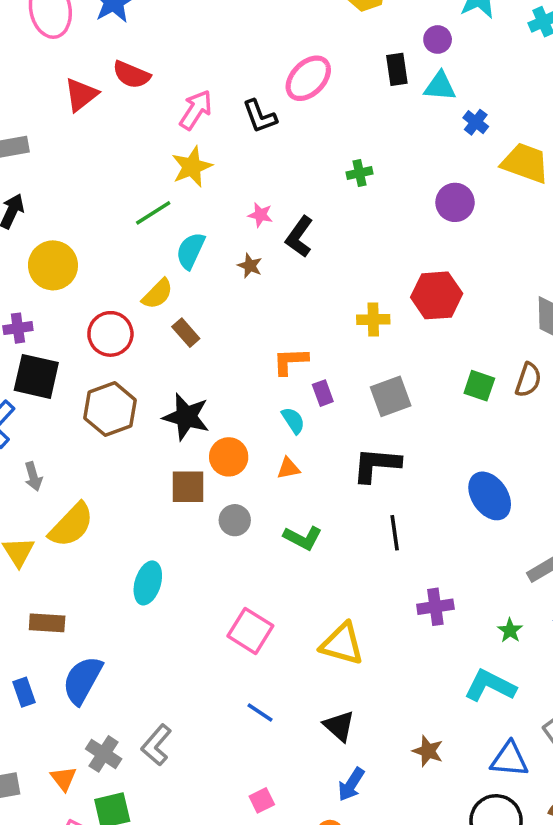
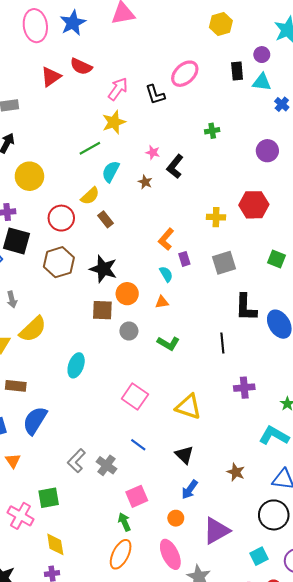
orange L-shape: (290, 361) -> (166, 239), turned -50
black L-shape: (376, 465) -> (246, 307), moved, turned -96
gray cross: (104, 754) -> (106, 465), moved
orange triangle: (64, 778) -> (13, 461), moved
pink square: (262, 800) -> (137, 496), size x1.5

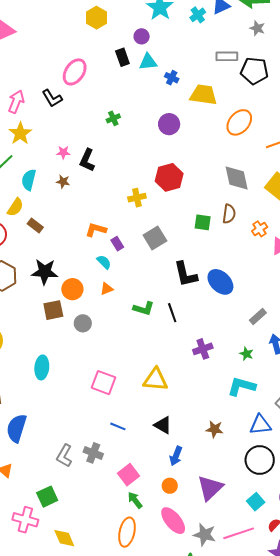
orange L-shape: (166, 239) -> (96, 230), turned 80
green L-shape: (168, 343) -> (144, 308), moved
green arrow: (124, 522) -> (135, 500), moved

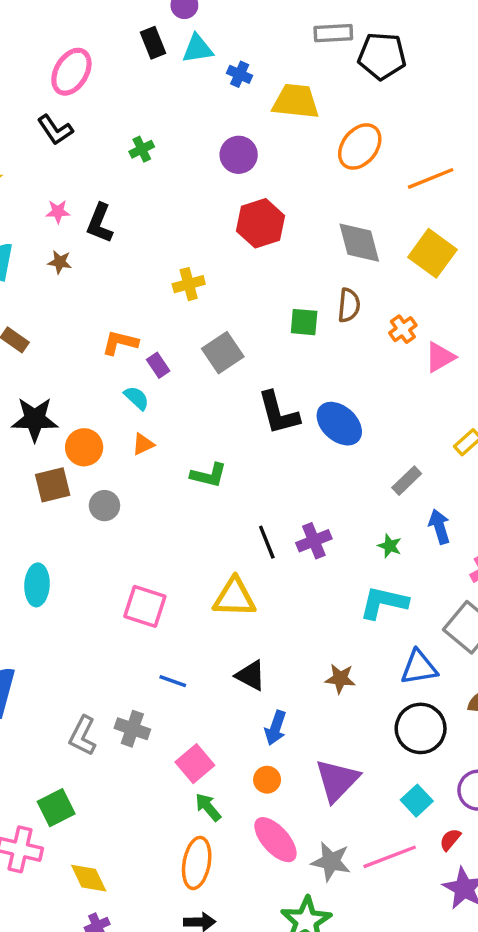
black L-shape: (52, 98) -> (55, 130), moved
red hexagon: (169, 177) -> (260, 223), moved
black line: (172, 313) -> (267, 542), moved

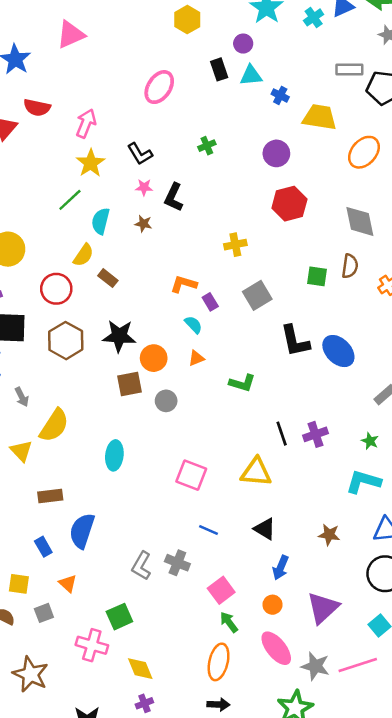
black L-shape: (55, 130) -> (140, 154), moved

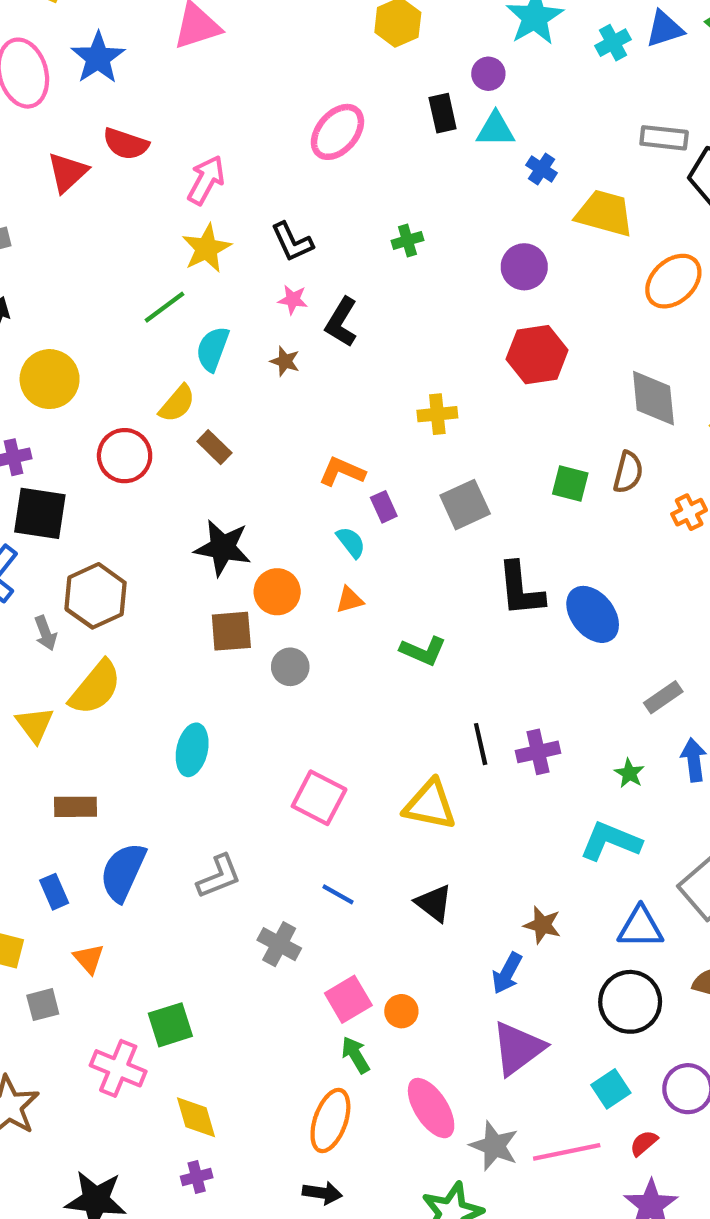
brown hexagon: (66, 341) -> (96, 596), moved
gray L-shape: (141, 566) -> (219, 876), moved, turned -148
blue arrow: (281, 568) -> (507, 973), moved
orange circle: (272, 605) -> (401, 1011), moved

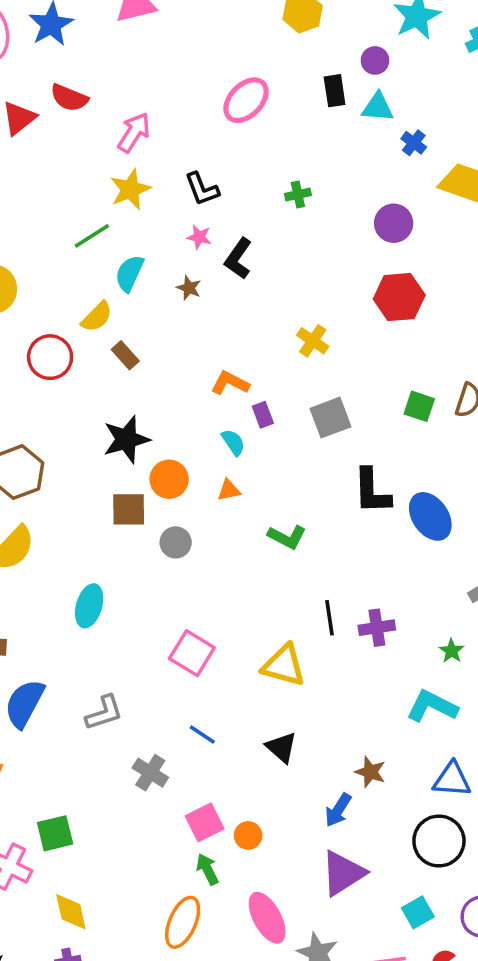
yellow cross: (437, 414) -> (313, 341), turned 36
black star: (223, 548) -> (126, 439), turned -30

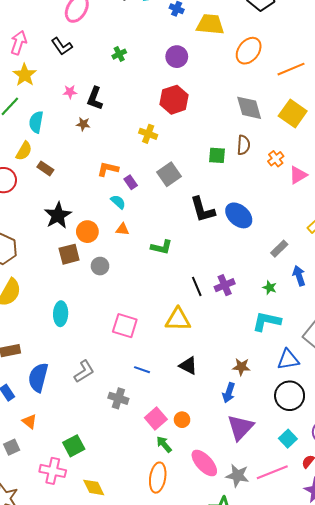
black L-shape: (202, 189) -> (62, 46), moved
brown star: (189, 288) -> (83, 124), moved
red hexagon: (399, 297) -> (174, 100), moved
orange triangle: (229, 490) -> (122, 229), turned 32

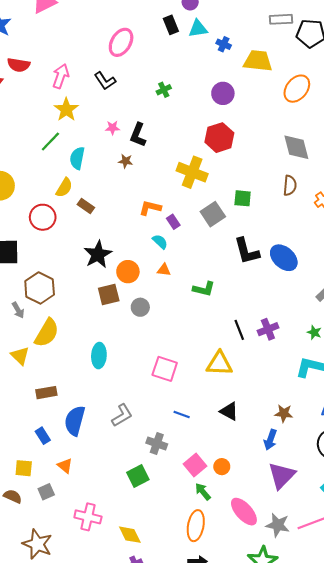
yellow cross: (148, 134) -> (192, 172), size x1.6
green square: (217, 155) -> (243, 198), moved
green square: (74, 446) -> (138, 476), moved

